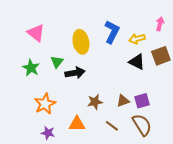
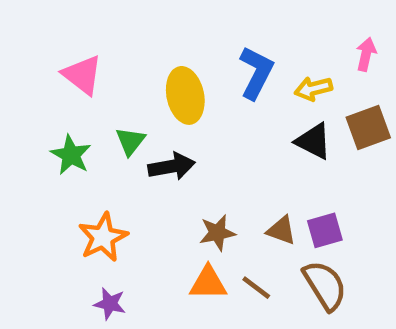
brown triangle: (123, 101) -> (281, 230), turned 40
orange triangle: (77, 124) -> (208, 283), moved

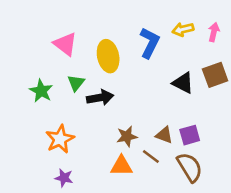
pink triangle: (82, 75) -> (65, 44), moved
yellow arrow: (313, 89) -> (183, 29), moved
brown line: (256, 288) -> (151, 156), moved

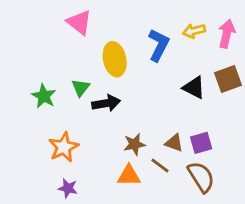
pink arrow: (214, 32) -> (227, 34), size x1.4
pink triangle: (65, 44) -> (79, 22), moved

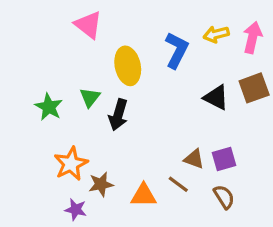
black arrow: (106, 103) -> (118, 115), turned 116
brown star: (134, 144) -> (101, 184), moved
brown semicircle: (201, 177) -> (224, 197), size x0.7

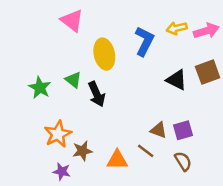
pink arrow: (252, 37) -> (206, 31), turned 60
green triangle: (90, 97) -> (73, 80), turned -30
black arrow: (118, 115) -> (97, 94), turned -40

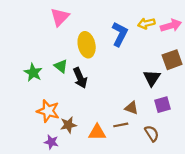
pink triangle: (72, 20) -> (60, 17), turned 36
black triangle: (177, 80) -> (152, 78), moved, turned 36
purple square: (183, 130) -> (162, 105), moved
orange star: (58, 134) -> (48, 111), turned -30
brown line: (146, 151) -> (121, 125), turned -48

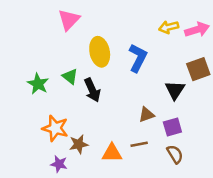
blue L-shape: (120, 34) -> (138, 58), moved
purple square: (162, 105) -> (172, 127), moved
brown triangle: (131, 108) -> (146, 115), moved, turned -40

